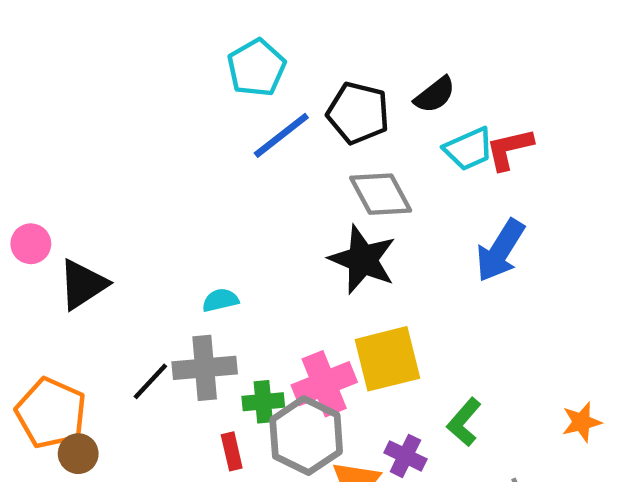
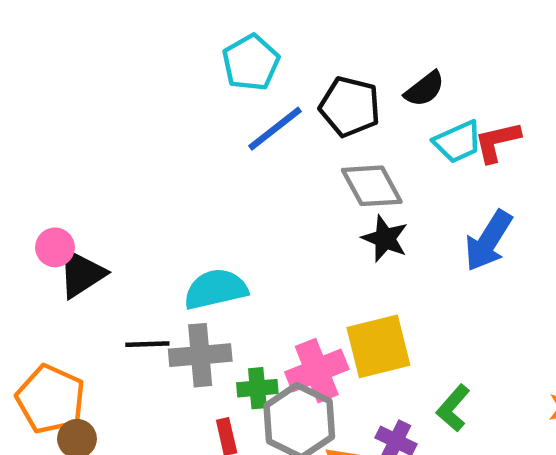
pink circle: (31, 244) -> (55, 247), moved
black star: (363, 260) -> (385, 239), moved, size x0.7
cyan semicircle: (220, 300) -> (216, 289), size x1.8
black line: (150, 381) -> (147, 344), moved, turned 45

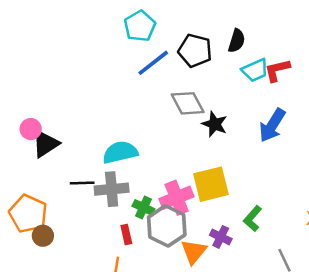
black semicircle: (425, 89) -> (237, 41), turned -35
gray diamond: (372, 186) -> (188, 103), moved
green cross: (257, 388) -> (143, 208), turned 30

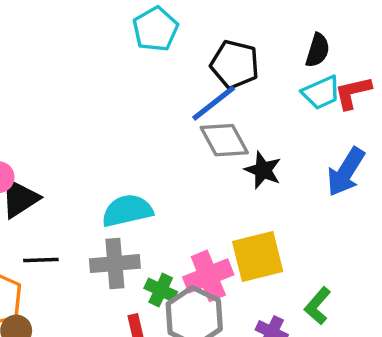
black semicircle: (237, 41) -> (318, 50), moved
blue line: (153, 63) -> (214, 103), moved
black line: (82, 183) -> (41, 260), moved

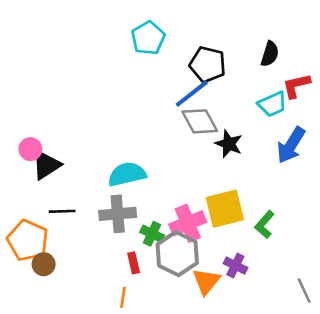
cyan trapezoid: (321, 93) -> (272, 104), moved
green L-shape: (318, 306) -> (265, 225), moved

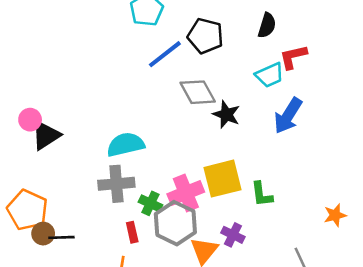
blue line: (192, 94) -> (165, 54), moved
black line: (62, 211) -> (61, 237), moved
green L-shape: (265, 225) -> (262, 194), turned -48

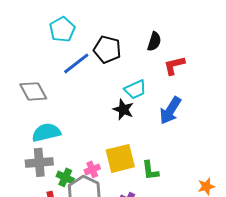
cyan trapezoid: (270, 75) -> (135, 89), moved
gray diamond: (198, 92) -> (33, 91), moved
pink cross: (186, 193) -> (92, 169), size x0.6

